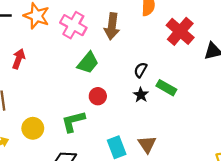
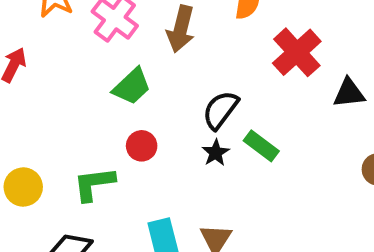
black semicircle: (140, 70) -> (220, 110), size x1.5

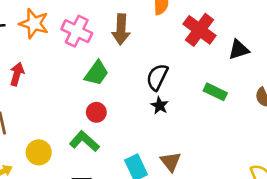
red circle: (142, 146) -> (96, 112), moved
green rectangle: (261, 146) -> (215, 92), moved
green L-shape: (94, 184) -> (84, 141), turned 60

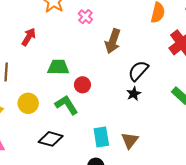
brown arrow: (121, 29) -> (113, 41), moved
pink cross: (77, 31) -> (85, 17), size x0.6
green trapezoid: (97, 73) -> (58, 67), moved, turned -140

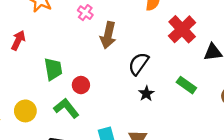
pink cross: (85, 17) -> (85, 13), moved
green trapezoid: (58, 67) -> (53, 69), turned 85
black star: (134, 94) -> (146, 94), moved

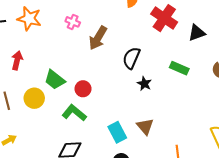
brown arrow: (108, 35) -> (98, 38), turned 30
green trapezoid: (53, 69) -> (55, 80), turned 150
yellow circle: (25, 111) -> (34, 98), moved

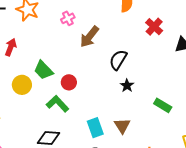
red cross: (164, 18) -> (154, 27), size x0.7
pink cross: (73, 22) -> (68, 18), turned 32
green rectangle: (179, 68) -> (163, 105), moved

